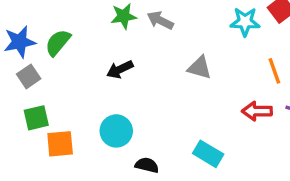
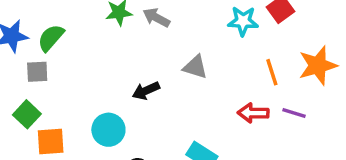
black arrow: (120, 69) -> (146, 91), moved
gray square: (29, 76) -> (37, 72), moved, turned 30
green square: (36, 118) -> (27, 114), turned -35

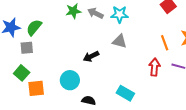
cyan star: (243, 21) -> (120, 14), moved
red arrow: (253, 113) -> (154, 67), turned 96

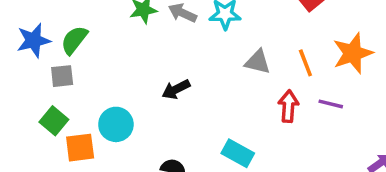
gray triangle: (119, 41) -> (258, 62), moved
cyan circle: (70, 80) -> (116, 124), moved

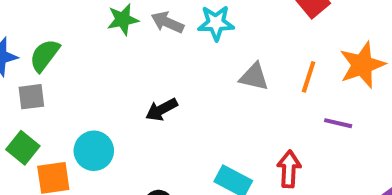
orange line: (305, 63) -> (309, 77), turned 40
red arrow: (288, 106) -> (289, 169), moved

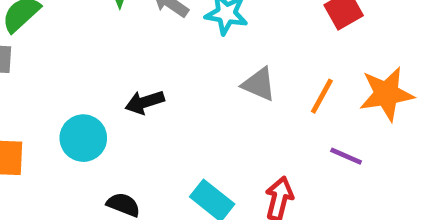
cyan circle: (94, 151) -> (83, 138), moved

